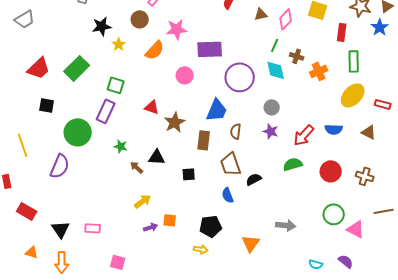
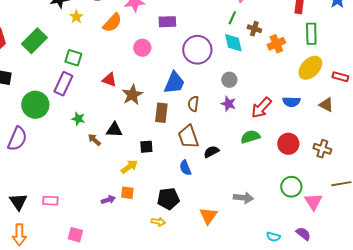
purple rectangle: (210, 49) -> (167, 22), size x0.7
yellow arrow: (143, 201) -> (129, 167), moved
pink triangle: (356, 229) -> (313, 202), turned 30

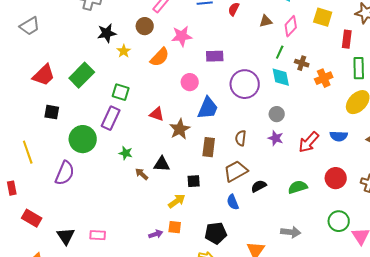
blue trapezoid: (174, 83) -> (208, 108), moved
brown trapezoid: (188, 137) -> (236, 171), turned 80
green semicircle: (250, 137) -> (298, 187), moved

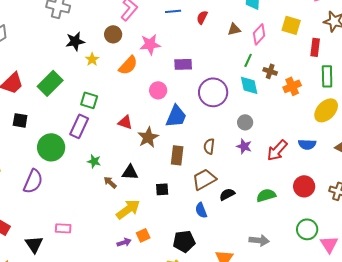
yellow arrow: (177, 201) -> (128, 209), moved, size x1.4
orange square: (175, 227) -> (143, 235), turned -32
pink rectangle: (98, 235) -> (63, 228), moved

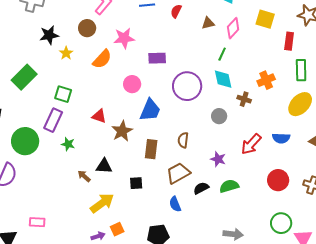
brown cross: (270, 71) -> (244, 99), moved
purple star: (244, 146) -> (218, 159), moved
green star: (94, 161) -> (68, 144), moved
green semicircle: (266, 195) -> (229, 186), moved

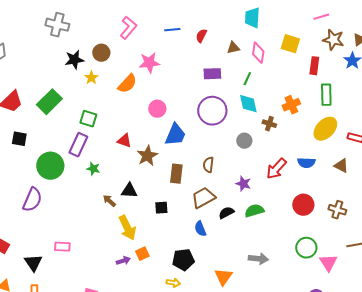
brown circle: (87, 28) -> (101, 53), moved
pink diamond: (233, 28) -> (258, 53), turned -35
purple rectangle: (157, 58) -> (212, 74), moved
yellow arrow: (102, 203) -> (127, 228), turned 100

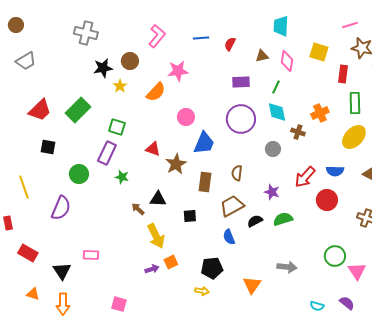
green circle: (50, 166) -> (79, 174), size x0.7
red circle: (303, 205) -> (327, 200), moved

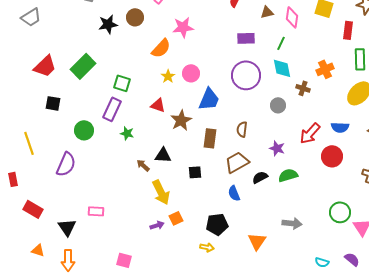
yellow star: (120, 86) -> (168, 76), moved

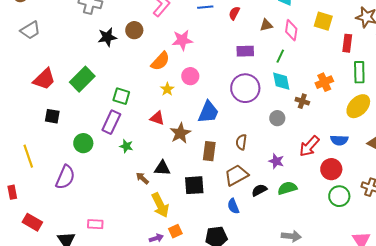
pink circle: (191, 73) -> (190, 76), moved
black square: (195, 172) -> (194, 185), size x1.5
green circle: (340, 212) -> (339, 196), moved

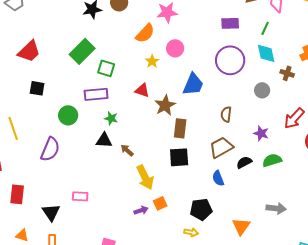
green rectangle: (82, 79) -> (82, 51), moved
purple rectangle: (111, 122) -> (96, 94), turned 60
brown rectangle: (209, 151) -> (180, 128), moved
black triangle: (162, 168) -> (104, 140), moved
red rectangle: (32, 222) -> (17, 194), turned 66

